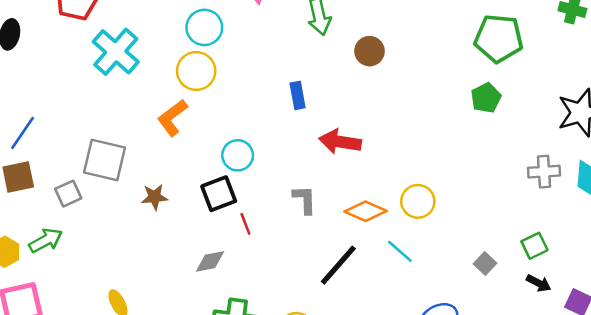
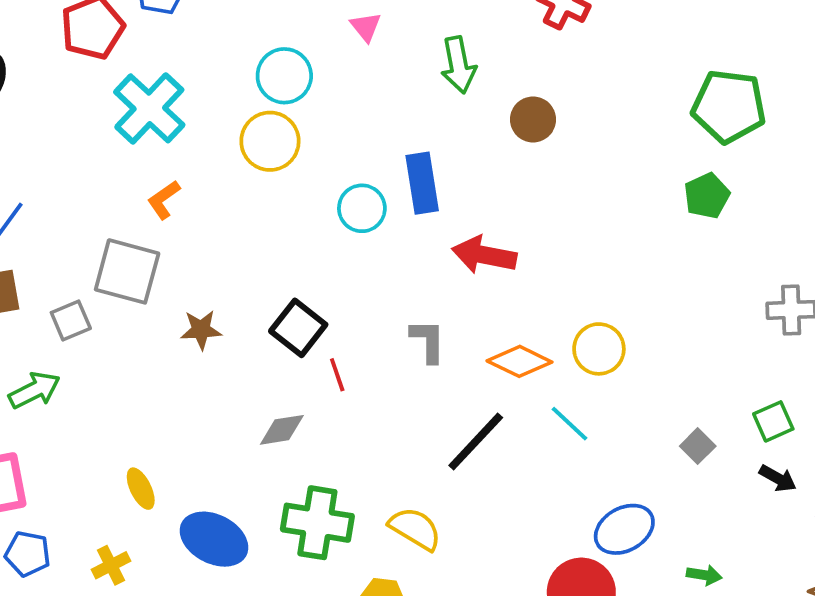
blue rectangle: (298, 95) -> (422, 183), size x1.4
orange L-shape: (172, 118) -> (164, 200), moved, size x0.7
cyan circle: (238, 155) -> (362, 208), moved
black square: (219, 194) -> (298, 328), turned -33

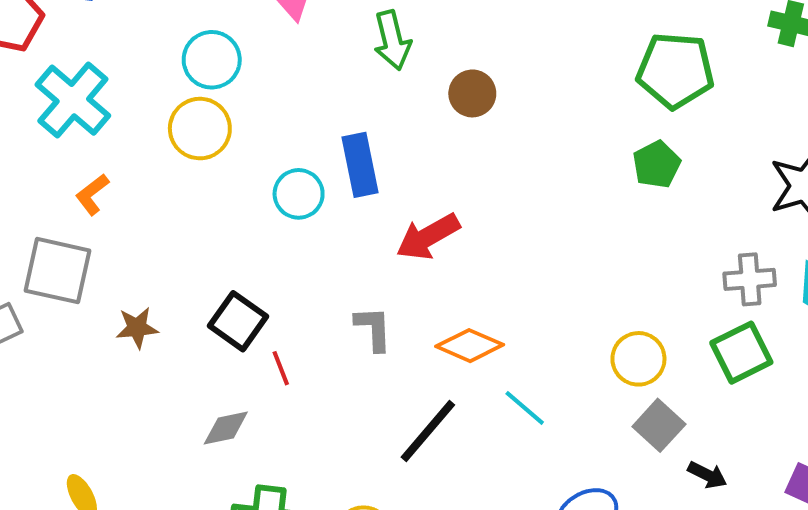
red arrow: (484, 255) -> (428, 237), turned -38
yellow circle: (599, 349) -> (638, 359), moved
green square: (773, 421) -> (741, 353), moved, size x1.4
gray square: (698, 446) -> (659, 425), size x1.4
black arrow: (778, 478) -> (707, 475), moved

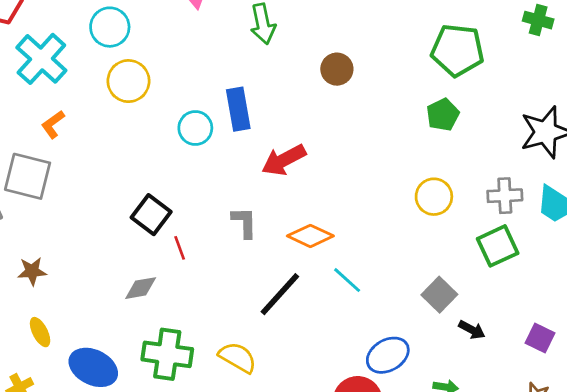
cyan circle: (212, 60) -> (110, 27), moved
brown circle: (472, 93) -> (337, 69), moved
brown star: (137, 328) -> (32, 271), moved
yellow circle: (638, 359) -> (434, 197), moved

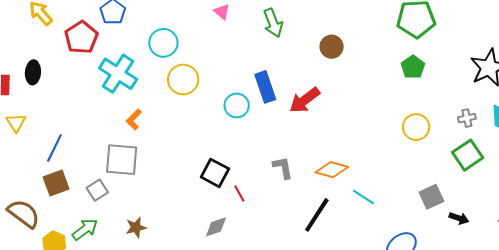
red arrow: (284, 160) -> (305, 100), moved
gray cross: (505, 196) -> (467, 118), size x0.7
gray square: (439, 295) -> (431, 197), turned 30

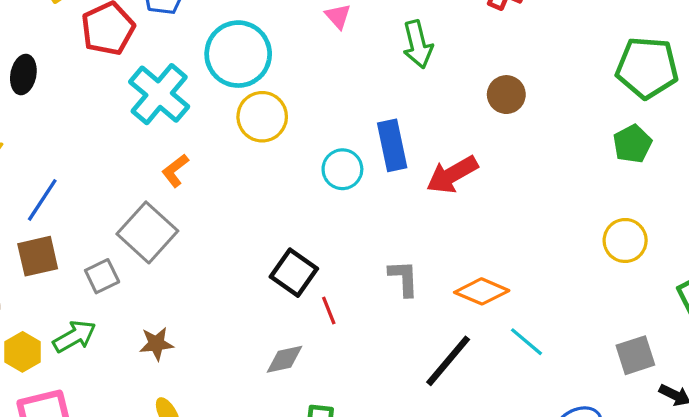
cyan circle: (163, 43) -> (238, 54), size x1.4
gray square: (122, 160) -> (147, 232), turned 30

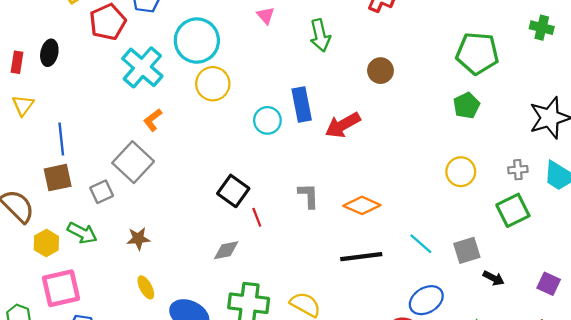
blue line: (42, 200) -> (61, 139), turned -40
green arrow: (74, 336) -> (82, 233), turned 56
cyan line: (526, 342) -> (421, 244), moved
black line: (448, 361) -> (361, 257), moved, turned 42

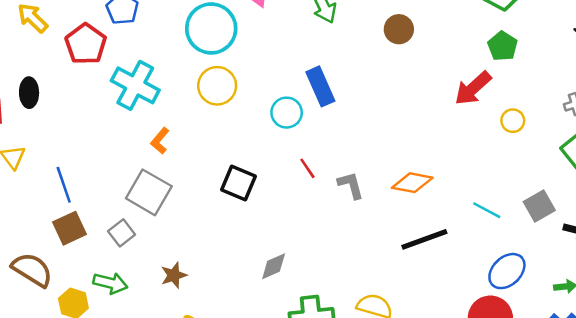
cyan circle: (197, 41) -> (211, 28), moved
red arrow: (343, 125) -> (473, 88), moved
yellow circle: (461, 172) -> (513, 121), size x0.7
black square: (233, 191) -> (239, 183), moved
red line: (257, 217) -> (307, 168), moved

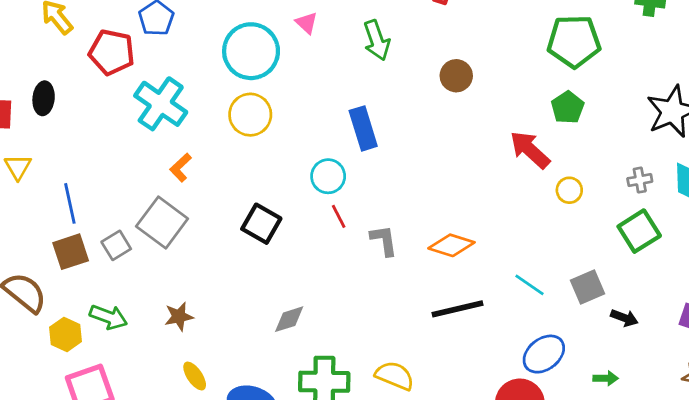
red pentagon: (86, 44) -> (112, 52), turned -30
red arrow: (473, 88) -> (530, 150), turned 78
cyan circle: (287, 113) -> (328, 176), moved
gray square: (122, 233) -> (116, 245), moved

